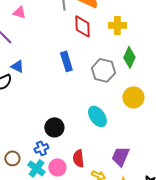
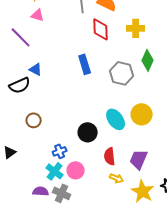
yellow circle: (133, 97) -> (142, 114), moved
black circle: (54, 127) -> (88, 132), moved
brown circle: (12, 158) -> (34, 120), moved
red semicircle: (78, 158) -> (110, 156), moved

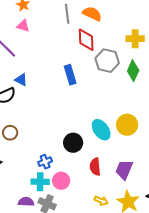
yellow cross: (136, 28) -> (135, 39), moved
gray hexagon: (122, 73) -> (107, 61), moved
brown circle: (34, 120) -> (10, 133), moved
cyan cross: (55, 171) -> (40, 182), turned -36
yellow arrow: (117, 178) -> (101, 201), moved

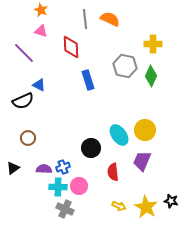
red diamond: (86, 40) -> (71, 47), moved
purple trapezoid: (124, 170) -> (142, 161), moved
purple semicircle: (26, 202) -> (44, 169), moved

